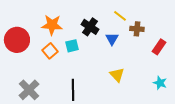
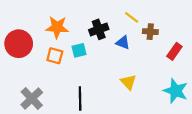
black cross: (90, 27) -> (99, 29), turned 36
blue triangle: (112, 39) -> (123, 43), turned -40
orange square: (50, 51) -> (55, 56), turned -35
cyan star: (160, 83) -> (176, 91), size x1.6

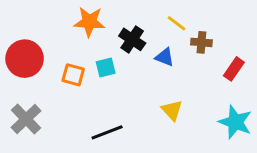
orange star: (57, 27) -> (89, 22), moved
black cross: (99, 29) -> (132, 39), turned -36
gray cross: (32, 99) -> (26, 119), moved
black line: (80, 99) -> (107, 132), turned 70

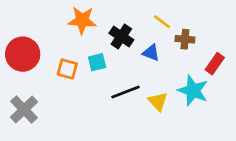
cyan star: (235, 122) -> (193, 91), moved
black line: (107, 132) -> (125, 92), moved

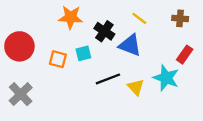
brown cross: (185, 39) -> (180, 18), moved
blue triangle: (151, 53) -> (130, 45), size x1.5

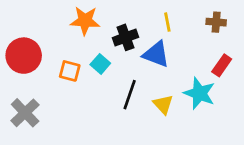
yellow line: (139, 18) -> (167, 22), turned 42
black cross: (104, 31) -> (125, 37), turned 36
cyan square: (83, 53) -> (100, 64), turned -35
black line: (108, 79) -> (130, 95), turned -50

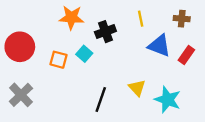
blue triangle: (156, 54) -> (159, 46), moved
cyan star: (199, 93) -> (168, 100), moved
black line: (130, 95) -> (101, 100), moved

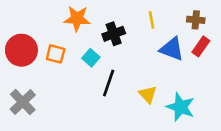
red rectangle: (186, 55) -> (201, 46), moved
orange square: (59, 60) -> (56, 54), moved
black line: (101, 100) -> (109, 83), moved

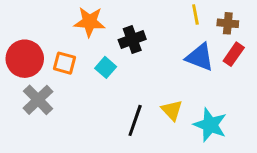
yellow line: (152, 20) -> (195, 15), moved
black line: (109, 83) -> (135, 120), moved
gray cross: (23, 102) -> (38, 100), moved

